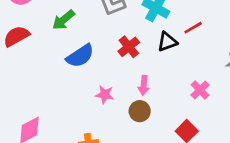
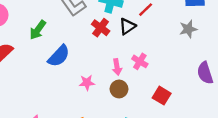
red cross: (129, 47) -> (101, 28), moved
pink cross: (200, 90) -> (140, 61), moved

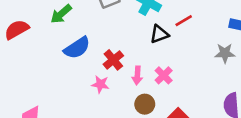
red cross: (101, 28) -> (113, 60), moved
brown circle: (119, 89) -> (145, 104), moved

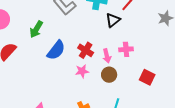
pink cross: (164, 75) -> (126, 49), turned -32
brown circle: (145, 104) -> (109, 75), moved

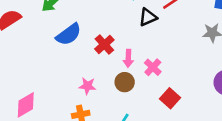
pink cross: (126, 49) -> (153, 67), moved, turned 32
pink star: (82, 71) -> (87, 86), moved

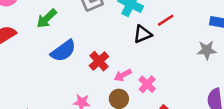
pink arrow: (128, 58) -> (123, 75), turned 60

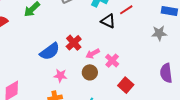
black triangle: (143, 34) -> (108, 21), turned 49
blue semicircle: (63, 51) -> (50, 51), moved

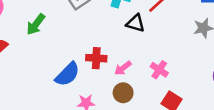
red cross: (74, 43) -> (96, 58), turned -35
pink cross: (112, 61) -> (159, 70), moved

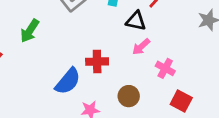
pink arrow: (123, 68) -> (141, 47), moved

